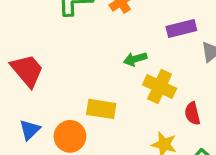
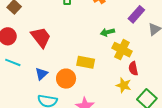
purple rectangle: (181, 29) -> (136, 14), turned -36
red semicircle: (192, 113) -> (133, 68), moved

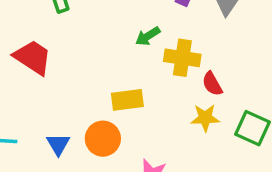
red trapezoid: (41, 37) -> (33, 57), moved

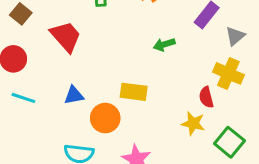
yellow cross: (182, 58) -> (228, 73), moved
blue triangle: (58, 144) -> (74, 95), moved, turned 35

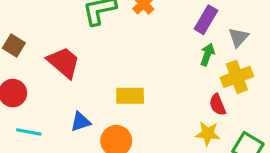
green arrow: (164, 44) -> (207, 54), moved, turned 135
yellow cross: (228, 73) -> (237, 77), turned -36
yellow rectangle: (134, 92) -> (130, 96), moved

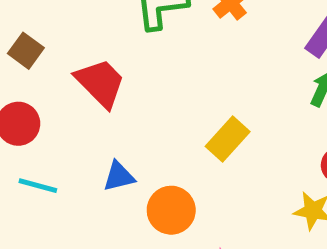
yellow rectangle: (130, 96) -> (228, 139), moved, turned -52

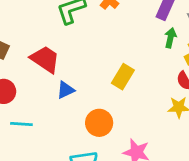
blue triangle: (119, 176) -> (66, 90), moved

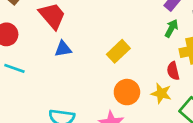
orange circle: (99, 123) -> (127, 92), moved

